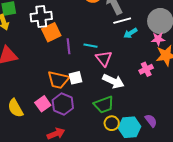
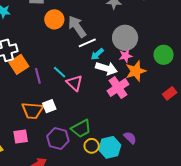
cyan line: (91, 46) -> (60, 72), turned 40
pink cross: (146, 69) -> (118, 88), size x1.5
white arrow: (113, 81) -> (106, 68), moved
pink square: (43, 104) -> (21, 136), turned 35
purple hexagon: (63, 104) -> (58, 139), moved

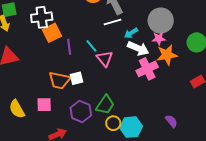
white line: (87, 43) -> (113, 22), moved
green trapezoid: (81, 129) -> (105, 105), turned -35
purple semicircle: (130, 138) -> (171, 121), moved

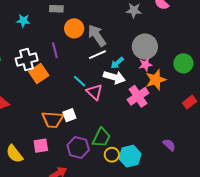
purple line: (69, 47) -> (55, 50), moved
white arrow: (138, 48) -> (114, 77), moved

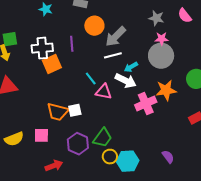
gray arrow: (97, 36) -> (116, 37), turned -110
pink star: (145, 65) -> (162, 39), moved
pink triangle: (95, 92) -> (104, 92), turned -42
yellow semicircle: (14, 154) -> (14, 139), turned -84

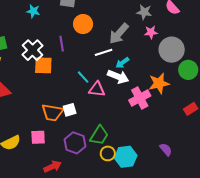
gray arrow: (116, 37) -> (119, 34), moved
white cross: (42, 48) -> (33, 50), turned -35
gray circle: (161, 56) -> (172, 50), moved
orange square: (52, 64) -> (43, 65), turned 30

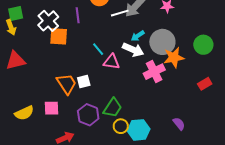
gray circle: (172, 50) -> (162, 42), moved
white line: (104, 52) -> (120, 13), moved
orange trapezoid: (52, 113) -> (67, 84), turned -135

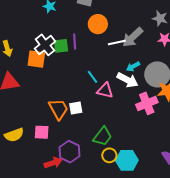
green square: (16, 13) -> (61, 46), moved
orange square: (59, 36) -> (36, 59), moved
purple hexagon: (88, 115) -> (70, 152), moved

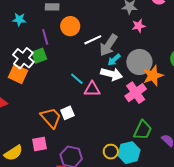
gray arrow: (133, 37) -> (108, 45), moved
purple line: (75, 41) -> (45, 37), moved
orange square: (36, 59) -> (18, 74), turned 30
green trapezoid: (103, 136) -> (143, 130), moved

